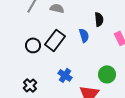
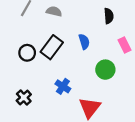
black semicircle: (99, 19) -> (109, 16), moved
green circle: (107, 74) -> (105, 70), moved

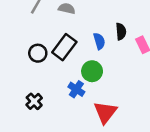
black semicircle: (109, 16) -> (121, 31), moved
green circle: (105, 70) -> (92, 71), moved

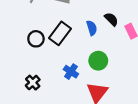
black semicircle: (121, 31) -> (111, 19), turned -40
green circle: (92, 71) -> (98, 61), moved

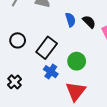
blue semicircle: (92, 28) -> (70, 20), moved
black rectangle: (60, 33) -> (47, 48), moved

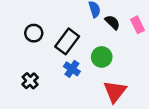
black semicircle: (89, 22) -> (112, 22), moved
red triangle: (76, 91) -> (115, 92), moved

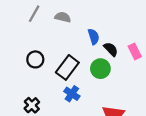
green circle: (102, 57) -> (100, 69), moved

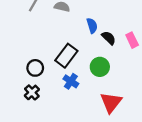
black circle: (35, 59) -> (35, 68), moved
green circle: (100, 69) -> (100, 67), moved

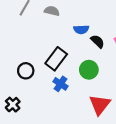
blue semicircle: (92, 26) -> (81, 29), turned 104
black cross: (32, 92) -> (13, 105), moved

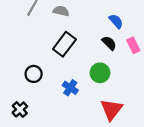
blue semicircle: (81, 29) -> (116, 21), moved, turned -128
black rectangle: (56, 59) -> (64, 44), moved

